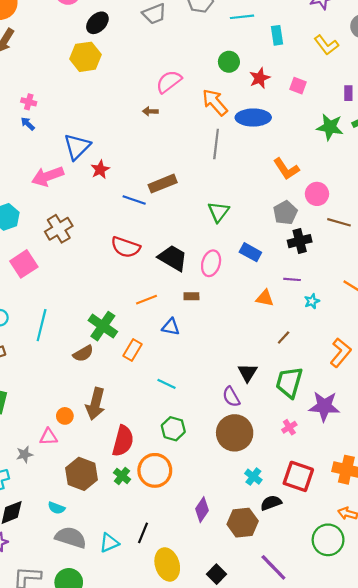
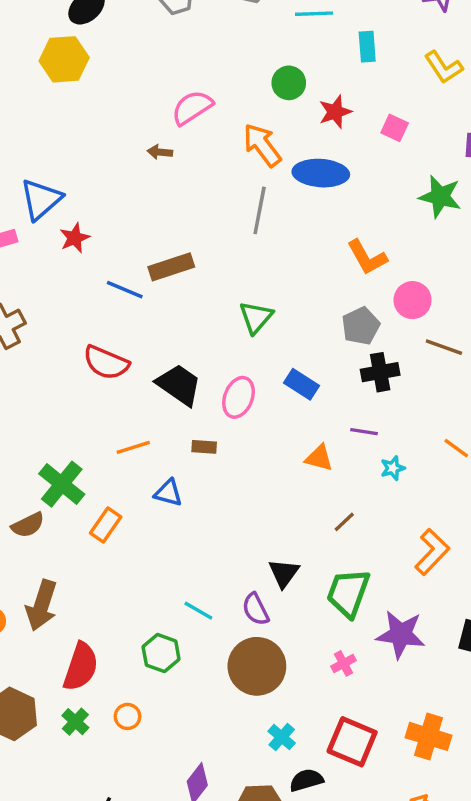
cyan line: (167, 384) -> (198, 611), moved
orange circle: (155, 470) -> (127, 716), size x0.5

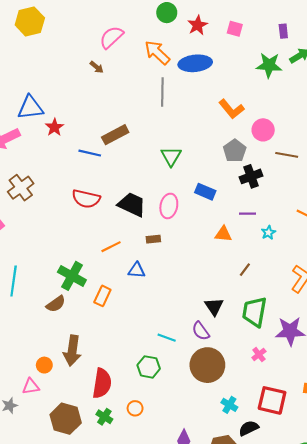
brown arrow: (160, 152) -> (97, 67), turned -136
blue triangle: (41, 199) -> (30, 108), turned 44

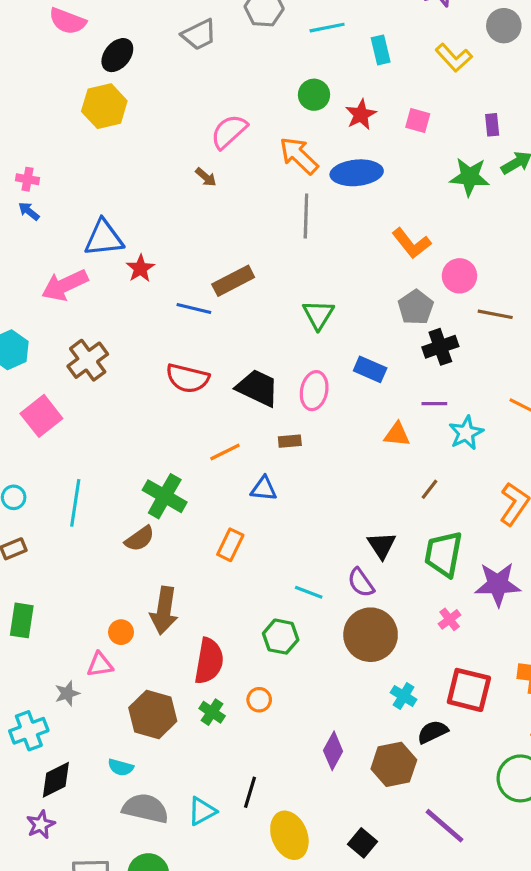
cyan star: (268, 233) -> (466, 433), size x1.5
orange rectangle: (102, 296) -> (230, 545), moved

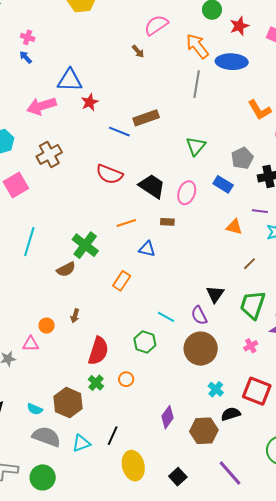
gray pentagon: (416, 307) -> (242, 158), moved
brown arrow: (164, 610) -> (75, 316), size x0.5
brown hexagon: (153, 714) -> (68, 403), moved

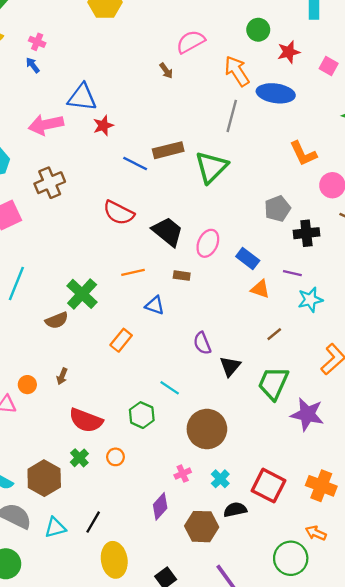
green triangle: (196, 146) -> (211, 167), moved, size x1.4
blue rectangle: (223, 184) -> (248, 258), moved
purple semicircle: (199, 315) -> (202, 343), moved
pink cross: (251, 346) -> (183, 474), moved
red semicircle: (98, 351) -> (86, 420), turned 88

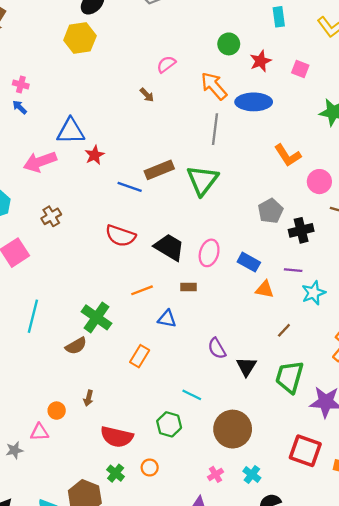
pink semicircle: (191, 42) -> (166, 64), size x0.7
brown cross: (50, 183) -> (51, 216), size x0.7
red square: (269, 486) -> (305, 451), moved

